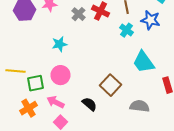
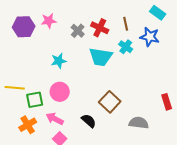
cyan trapezoid: (144, 62) -> (101, 57), moved, turned -45

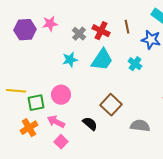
cyan cross: (126, 47) -> (135, 64), moved
cyan trapezoid: (101, 57) -> (102, 60), turned -65
cyan star: (59, 61) -> (70, 60), moved

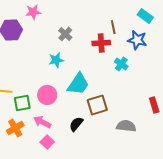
pink star: (50, 24) -> (33, 12), moved
red cross: (101, 31) -> (101, 43), moved, turned -30
cyan trapezoid: (102, 60) -> (78, 84), moved
brown square: (111, 105) -> (97, 105), turned 30
black semicircle: (90, 124) -> (76, 124), turned -91

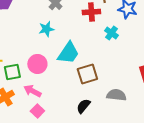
black semicircle: (76, 124) -> (83, 106), moved

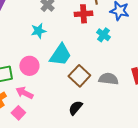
brown square: (87, 74) -> (79, 76), turned -30
gray semicircle: (116, 95) -> (108, 79), moved
pink square: (37, 111) -> (18, 113), moved

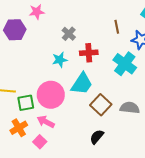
red cross: (83, 14) -> (89, 53), moved
cyan cross: (103, 35) -> (125, 64), size x1.6
pink circle: (29, 66) -> (51, 95), size x1.4

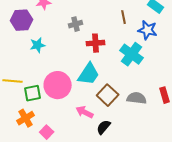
gray cross: (69, 34) -> (76, 24), turned 32
cyan star: (60, 60) -> (38, 45), moved
pink arrow: (46, 122) -> (85, 112), moved

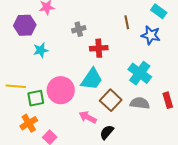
cyan cross: (132, 54) -> (140, 73), moved

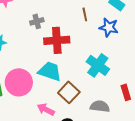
red cross: (99, 48) -> (57, 40), size x1.4
cyan trapezoid: (92, 79) -> (50, 71), turned -105
gray semicircle: (140, 103) -> (100, 106), moved

